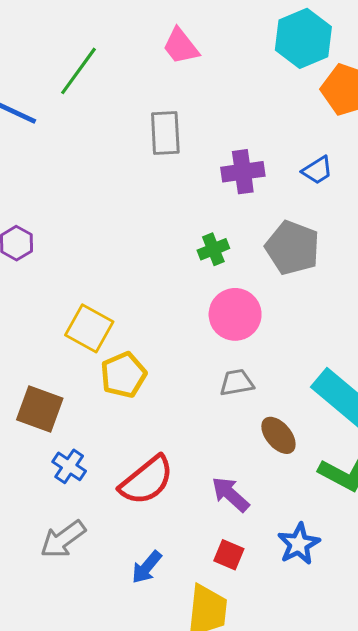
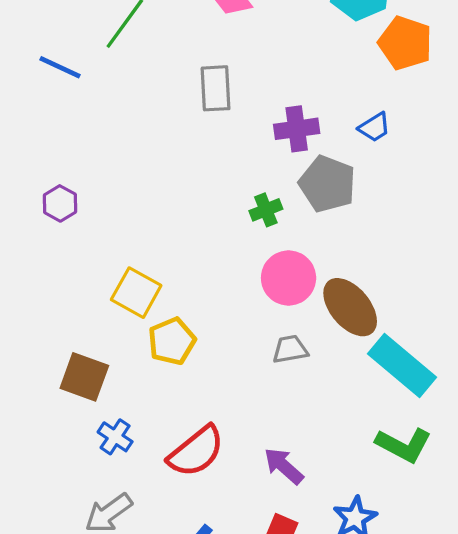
gray pentagon: (292, 248) -> (327, 184), moved
brown ellipse: (278, 435) -> (350, 307), moved, size x1.5

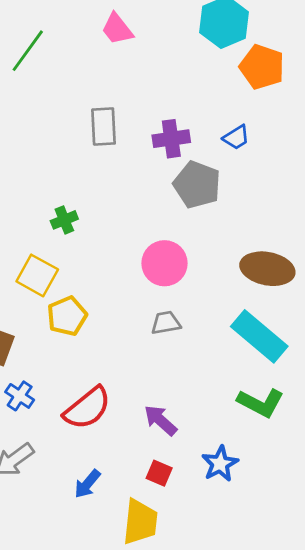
gray rectangle: (216, 88) -> (104, 127), moved
green cross: (266, 210) -> (64, 220), moved
brown ellipse: (350, 307) -> (267, 269), moved, turned -39

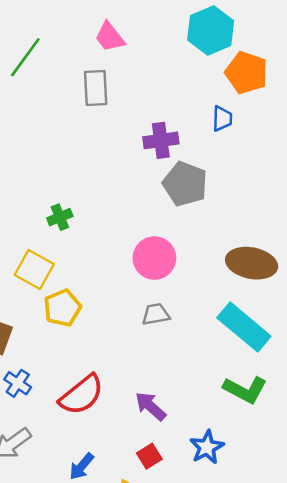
gray rectangle: (104, 127) -> (96, 88), moved
blue trapezoid: (236, 137) -> (222, 119), moved, turned -56
red square: (159, 473) -> (149, 456), turned 35

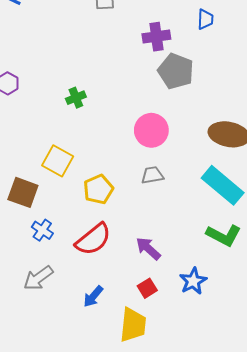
yellow square: (34, 270) -> (58, 161), moved
yellow pentagon: (62, 308) -> (98, 189), moved

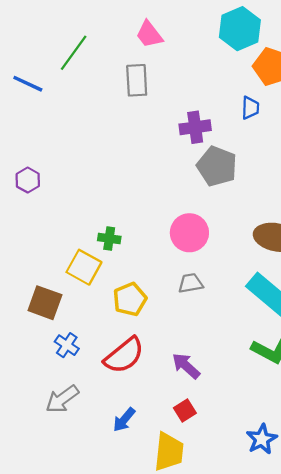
green cross: (76, 98) -> (109, 238), moved, turned 30
blue star: (193, 281) -> (262, 439), moved

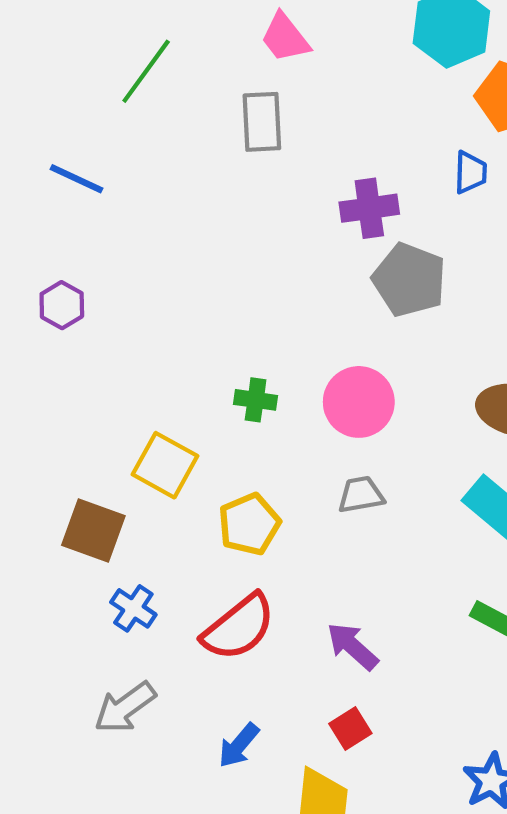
blue line: (28, 84) -> (77, 179), moved
green cross: (109, 238) -> (256, 400), moved

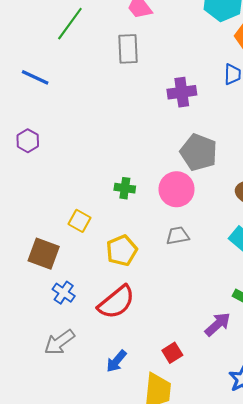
gray pentagon: (409, 280) -> (199, 152), moved
yellow square: (165, 465) -> (79, 221), size x0.7
purple arrow: (352, 646) -> (218, 324), moved, turned 96

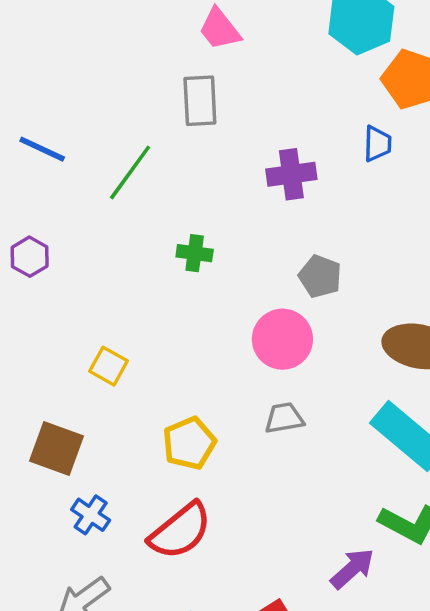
green line: (70, 24) -> (130, 172), moved
gray pentagon: (199, 152) -> (320, 276), size x0.7
green cross: (125, 188) -> (195, 253), moved
yellow square: (79, 221) -> (109, 366), moved

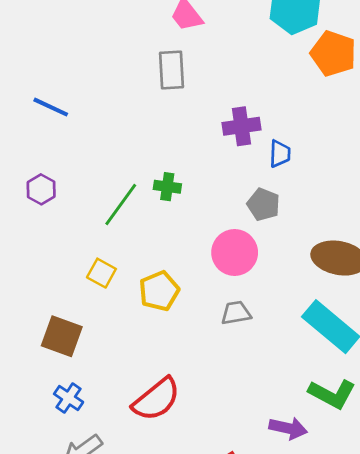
blue trapezoid: (377, 144) -> (280, 154), moved
green line: (130, 172) -> (121, 204), moved
yellow pentagon: (189, 443) -> (159, 291), moved
blue cross: (91, 515) -> (69, 398), moved
purple arrow: (352, 569) -> (288, 428), turned 54

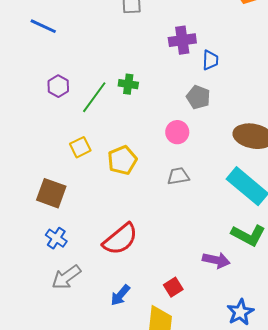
purple hexagon: (41, 189) -> (58, 86), moved
pink circle: (235, 253) -> (177, 132), size x0.7
yellow square: (101, 273) -> (80, 147), turned 35

